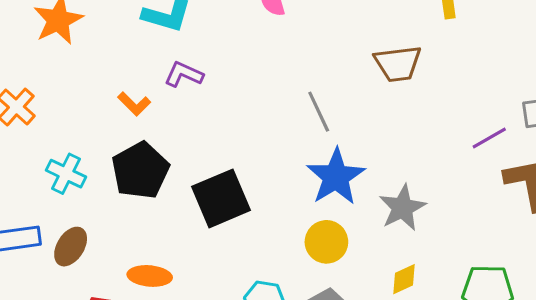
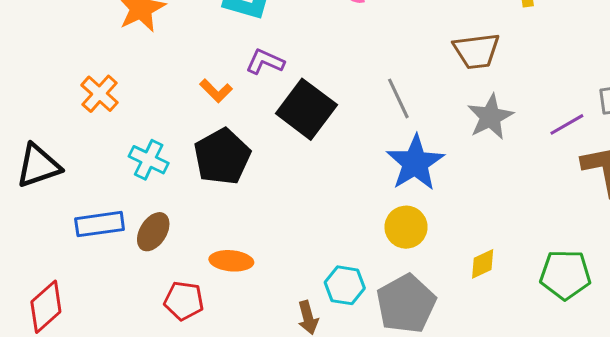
black square: (221, 198) -> (306, 109), moved, turned -30
gray star: (402, 208) -> (490, 117), moved

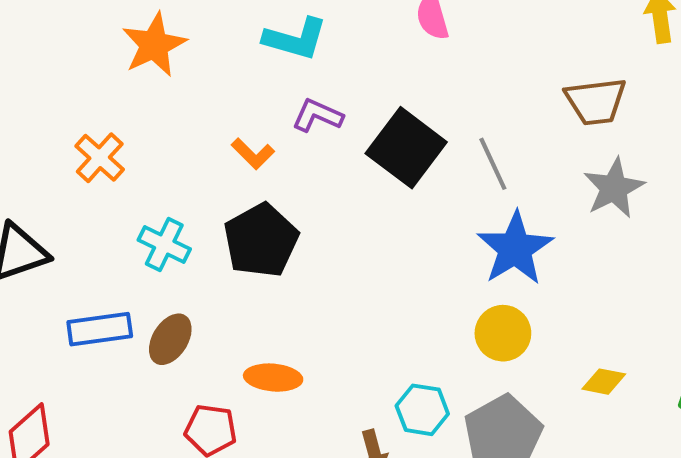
black square: (306, 109) -> (406, 148), moved
yellow diamond: (483, 264) -> (604, 382), turned 36

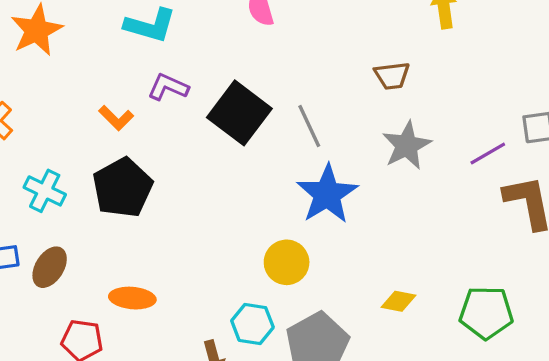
brown trapezoid: (596, 101) -> (392, 76), size x0.7
yellow circle: (503, 333) -> (287, 262), moved

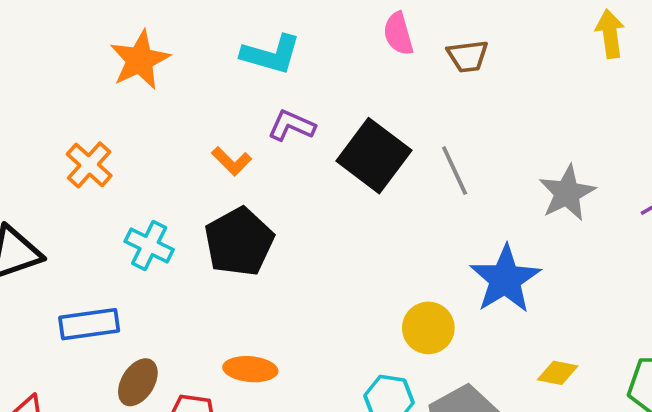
brown trapezoid: (392, 76) -> (468, 56), moved
blue star: (327, 194) -> (505, 279), moved
brown ellipse: (50, 267) -> (138, 382), moved

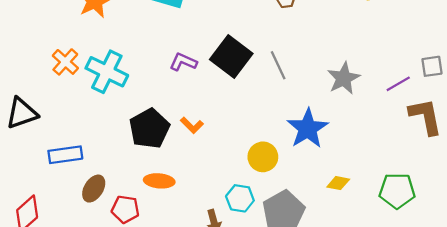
purple L-shape: (292, 126) -> (183, 62), moved
orange L-shape: (232, 161) -> (192, 125), moved
black pentagon: (239, 242) -> (149, 129), moved
cyan cross: (149, 245) -> (107, 72), moved, size x1.5

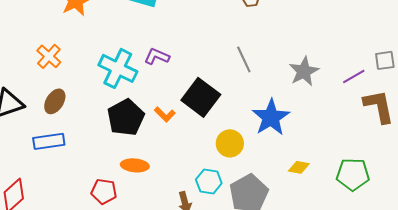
black square: (231, 56) -> (201, 97), moved
cyan cross: (107, 72) -> (118, 68), moved
brown ellipse: (94, 189) -> (55, 101), moved

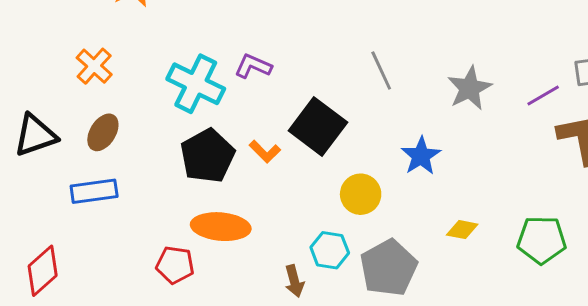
blue star: (271, 117) -> (421, 156), size x0.7
orange ellipse: (135, 165) -> (221, 227), size x1.4

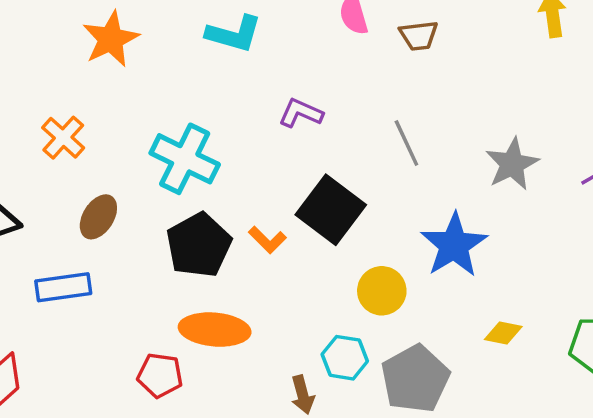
purple L-shape: (253, 66) -> (301, 113), moved
brown ellipse: (103, 132) -> (98, 217), moved
blue star: (421, 156) -> (454, 245), size x1.4

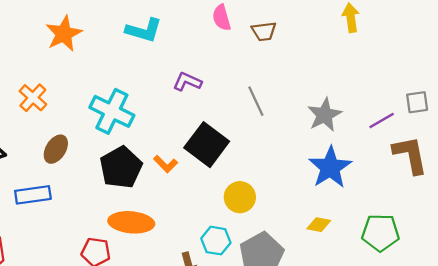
blue star: (454, 245) -> (330, 167), moved

